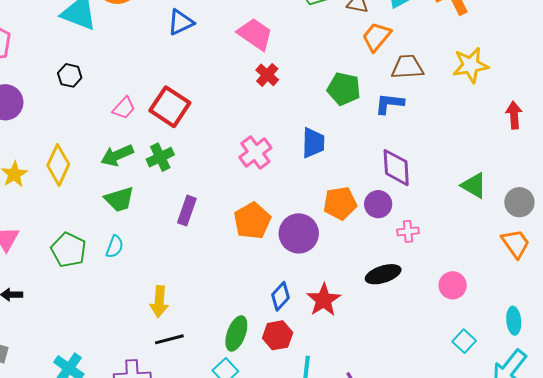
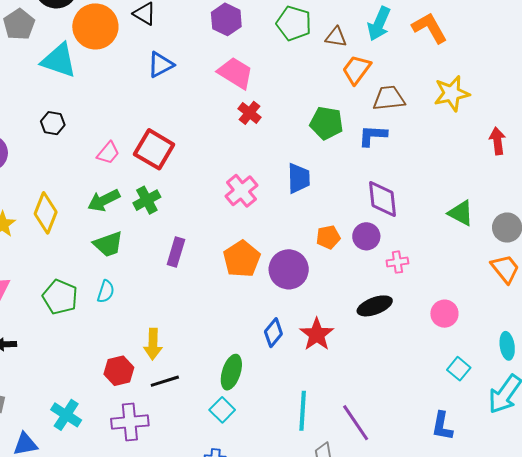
orange pentagon: (340, 203) -> (328, 237), size x0.7
red hexagon: (278, 335) -> (119, 371), moved

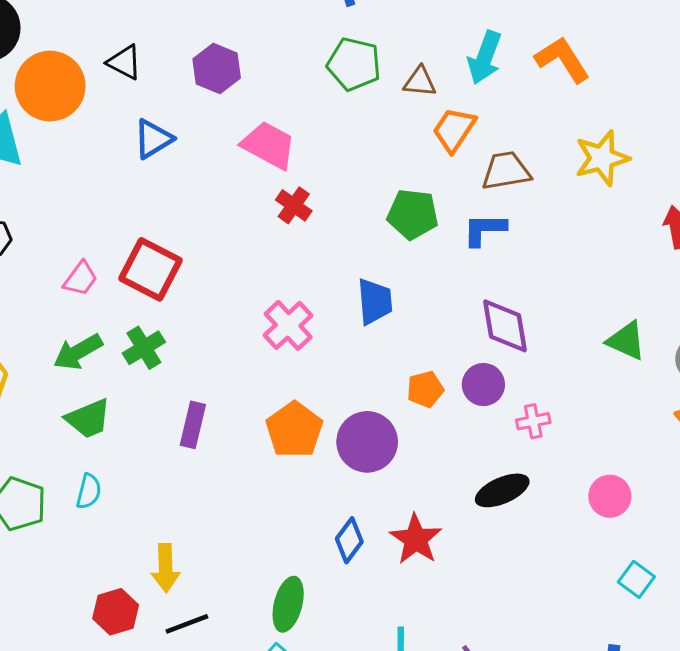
purple hexagon: (226, 19) -> (217, 68), moved

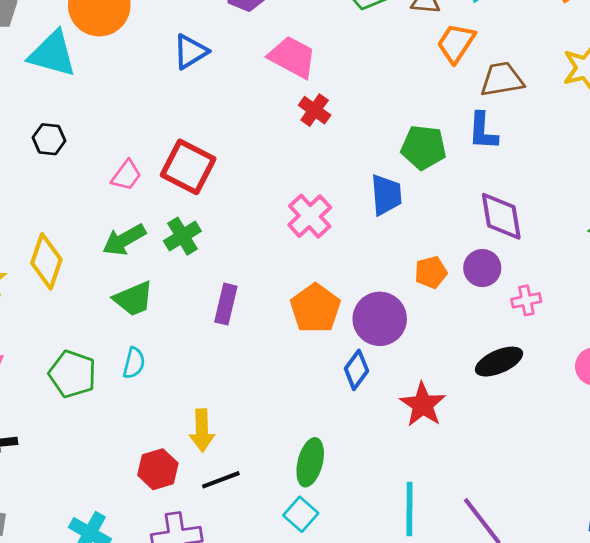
green pentagon: (413, 214) -> (424, 147), moved
blue L-shape: (484, 229) -> (483, 131), turned -87
blue diamond: (349, 540) -> (356, 370), moved

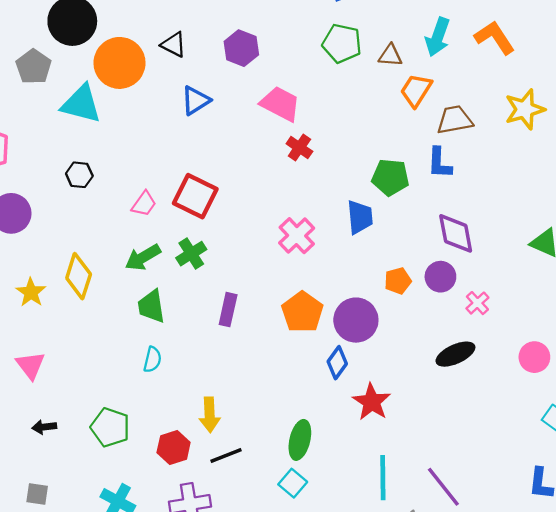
green trapezoid: (133, 299) -> (151, 306), turned 105
pink cross: (526, 300) -> (477, 303), turned -30
green pentagon: (73, 374) -> (110, 427), moved
red star: (423, 405) -> (372, 402), moved

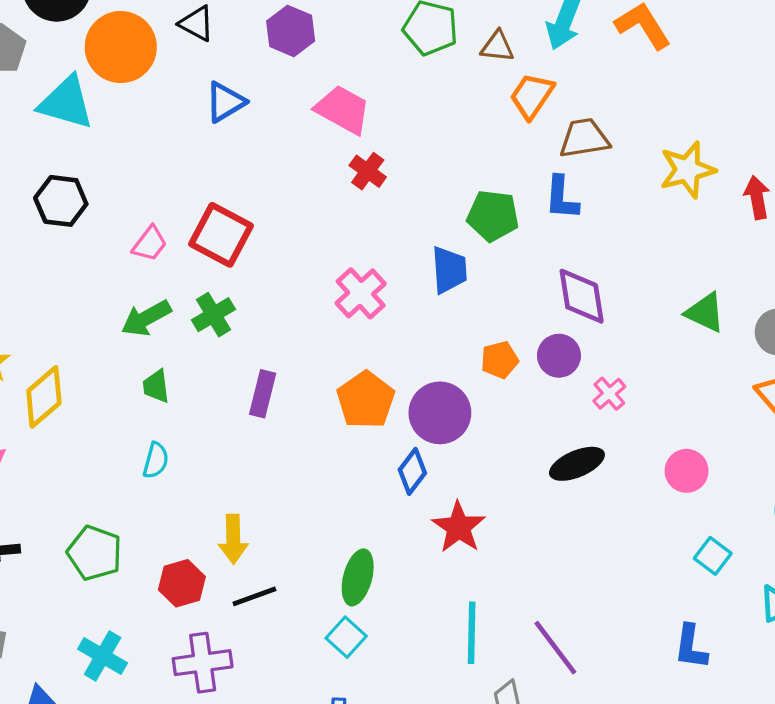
yellow star: (525, 109) -> (687, 170), moved
black hexagon: (79, 175) -> (61, 201), size x1.4
yellow diamond: (79, 276) -> (44, 397), moved, turned 30
green trapezoid: (151, 306) -> (156, 386), size x0.7

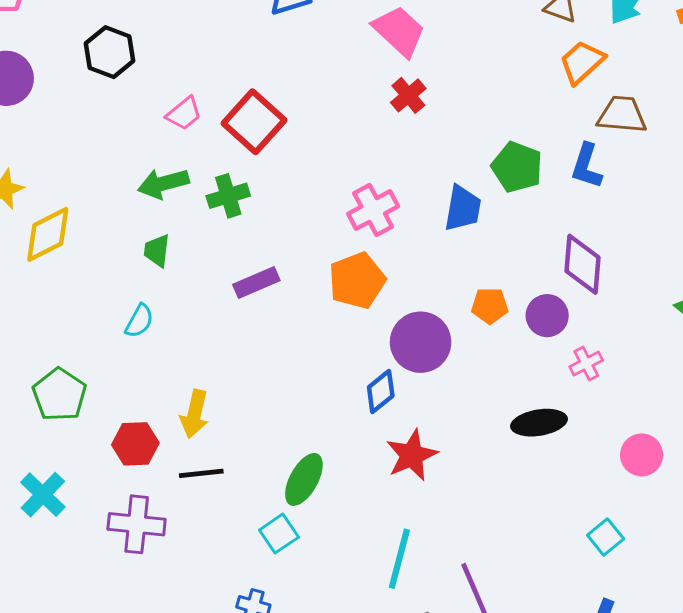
purple rectangle: (263, 394) -> (256, 282), turned 39
orange pentagon: (366, 400) -> (357, 281), moved
cyan square: (713, 556) -> (606, 537), moved

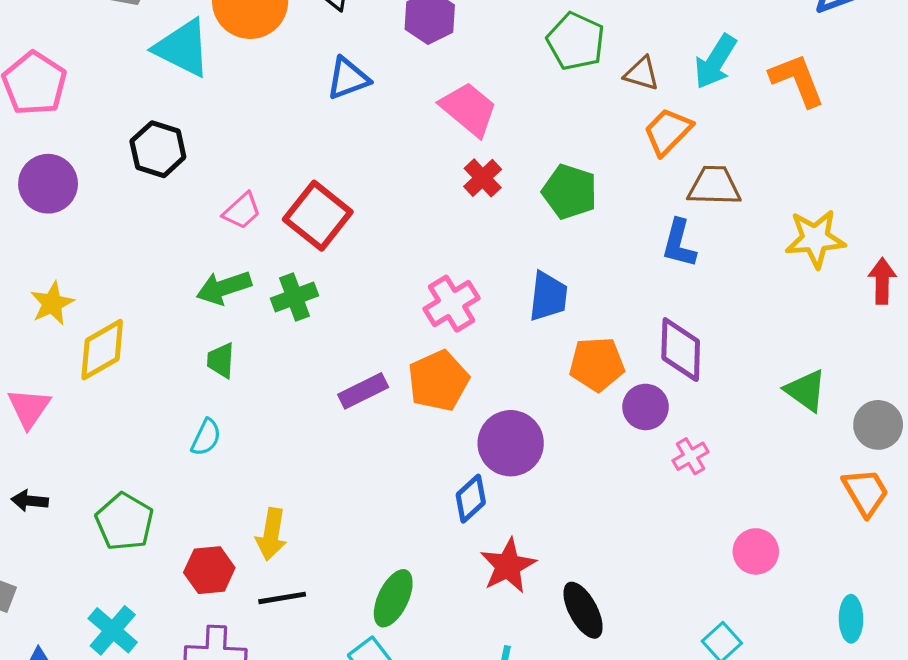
green pentagon: (517, 167) -> (570, 192), moved
purple rectangle: (256, 282) -> (363, 391), moved
orange pentagon: (490, 306) -> (597, 364), moved, size x1.4
black ellipse: (539, 423) -> (583, 610), moved, turned 74

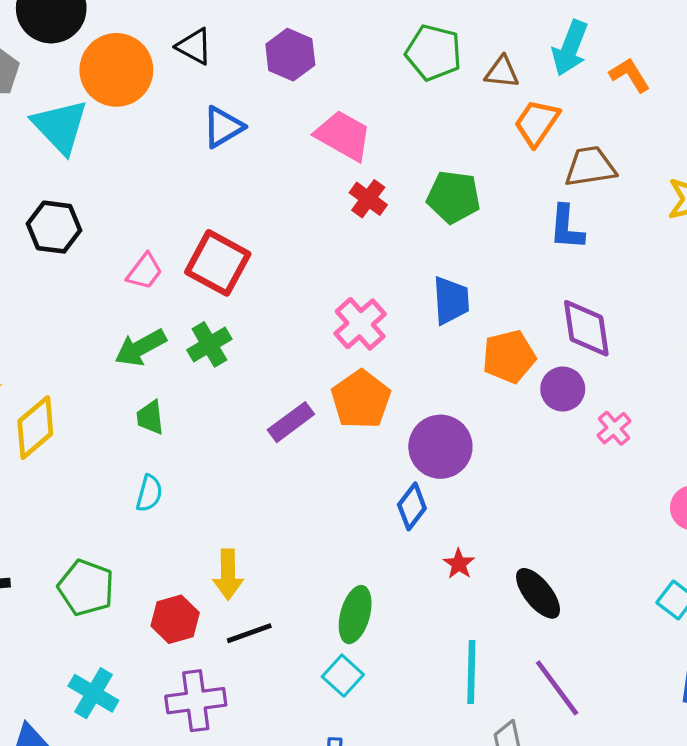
cyan triangle: (183, 48) -> (60, 126), turned 30
orange L-shape: (797, 80) -> (630, 75), moved, size x0.7
red star: (508, 566) -> (459, 564), size x0.6

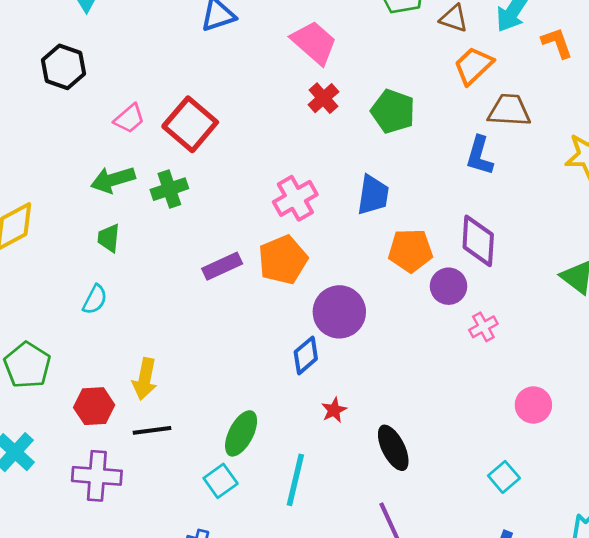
cyan line: (471, 672) -> (295, 480), moved

